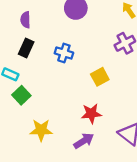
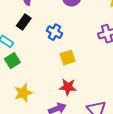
yellow square: (100, 77) -> (68, 58), moved
yellow star: (41, 130) -> (23, 93), turned -30

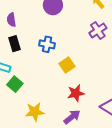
black rectangle: (24, 22) -> (15, 44), turned -35
yellow star: (23, 93) -> (35, 112), turned 30

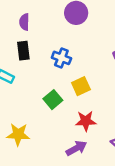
green square: (15, 84) -> (53, 100), moved
yellow star: (35, 112) -> (18, 134), moved

